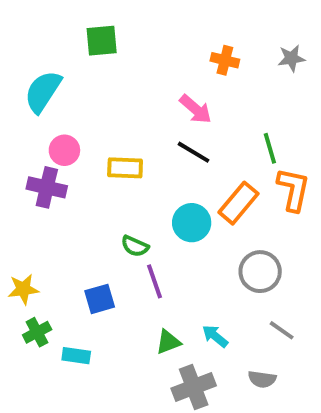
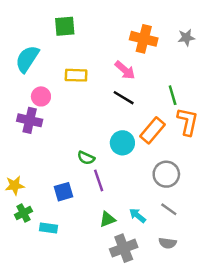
orange cross: (225, 60) -> (144, 39), size x1.5
yellow rectangle: (125, 168) -> (76, 75), moved
gray line: (282, 330) -> (169, 209), moved

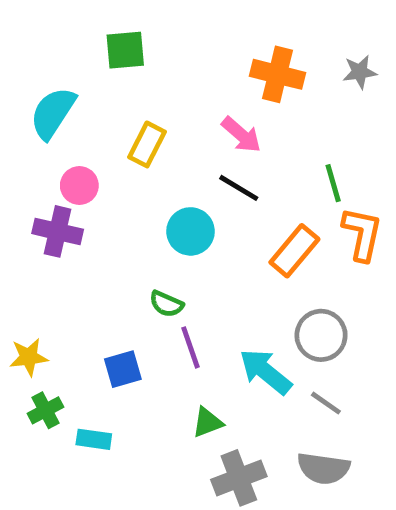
yellow rectangle: (76, 75) -> (147, 144), turned -65
cyan circle: (122, 143) -> (191, 231), moved
cyan arrow: (137, 216) -> (265, 372), moved, size x1.6
gray semicircle: (168, 243) -> (323, 468), size x1.5

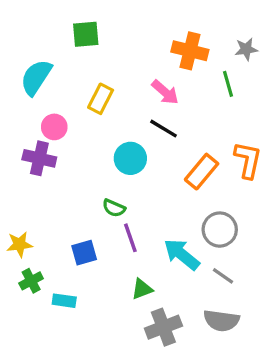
green line: (333, 183) -> (228, 84), moved

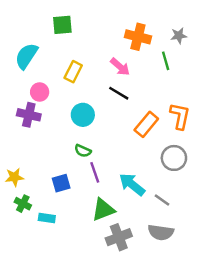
cyan circle: (130, 158) -> (83, 115), moved
gray circle: (220, 230) -> (174, 158), moved
green cross: (31, 281) -> (23, 204), turned -35
green triangle: (142, 289) -> (103, 210), size x1.5

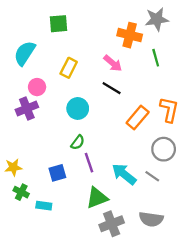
gray star: (179, 36) -> (157, 19), moved, size x1.5
purple cross: (29, 115) -> (27, 108), turned -35
green semicircle: (83, 151) -> (78, 142), turned -77
gray line: (162, 200) -> (152, 176), moved

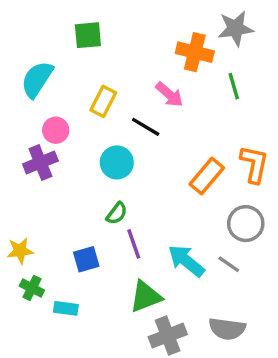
black line: (112, 88) -> (146, 127), moved

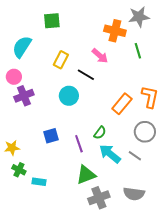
pink circle: (56, 130) -> (14, 77), moved
green semicircle: (117, 213) -> (100, 133), moved
blue square: (86, 259) -> (51, 136), moved

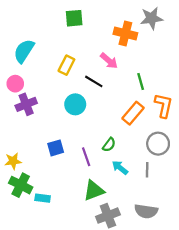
green square: (52, 21) -> (74, 18), moved
green line: (138, 51) -> (141, 81), moved
cyan arrow: (110, 154) -> (120, 168), size x0.7
gray line: (135, 156) -> (147, 170), turned 56
green cross: (19, 170) -> (21, 185), size x1.5

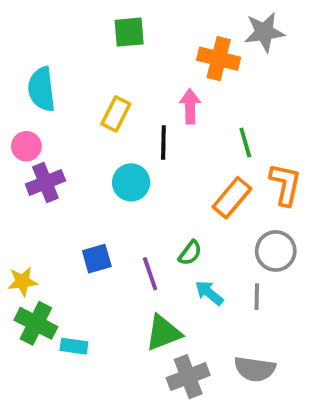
cyan semicircle: (24, 51) -> (42, 89), turned -40
pink arrow: (109, 61) -> (190, 106), turned -132
black line: (94, 81) -> (163, 142), turned 60

